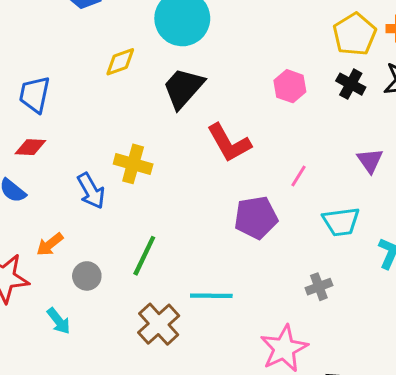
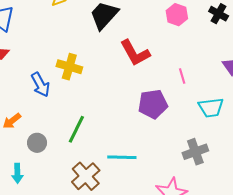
pink line: (298, 176) -> (182, 76), turned -49
gray cross: (319, 287) -> (195, 152), size x1.4
cyan arrow: (59, 321) -> (17, 173), turned 36

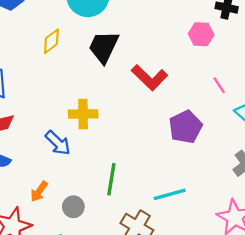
pink hexagon: (177, 15) -> (201, 34), moved
pink line: (182, 76) -> (219, 85), moved

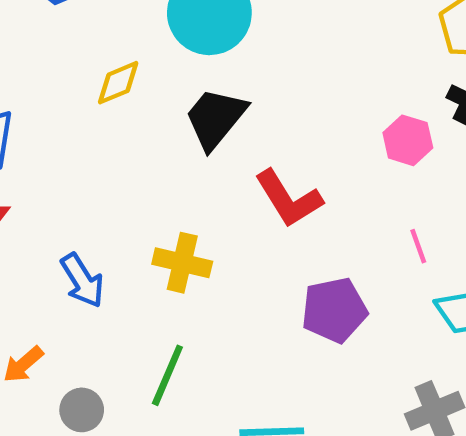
yellow cross: (83, 114) -> (182, 263), moved

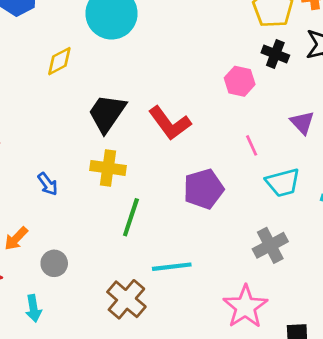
black trapezoid: (215, 118) -> (107, 113), moved
blue arrow: (82, 280) -> (48, 184), size x0.7
green line: (167, 375) -> (131, 217), moved

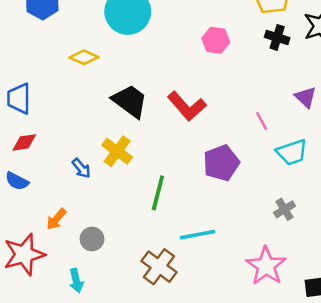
yellow diamond: (59, 61) -> (84, 57), turned 56
pink hexagon: (240, 81) -> (216, 40), moved
black trapezoid: (107, 113) -> (130, 101), turned 96
yellow cross: (108, 168) -> (117, 151), moved, turned 32
gray cross: (270, 245) -> (285, 209), size x0.7

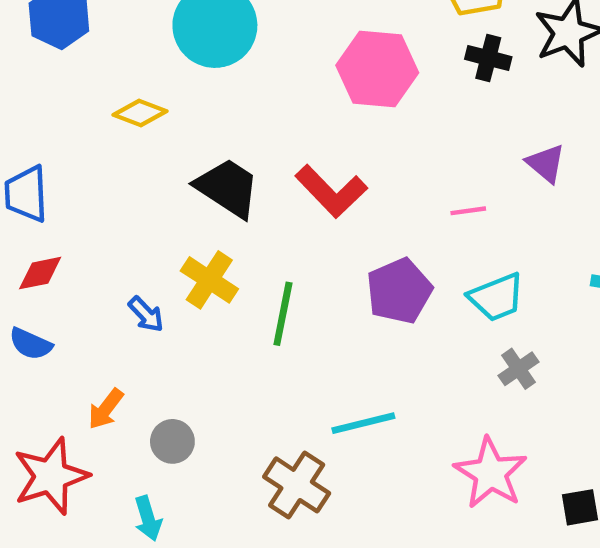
pink hexagon: (216, 40) -> (377, 69), size x1.6
pink line: (262, 121) -> (468, 211), turned -66
cyan trapezoid: (292, 152) -> (497, 297), moved
green line: (158, 193) -> (283, 314), moved

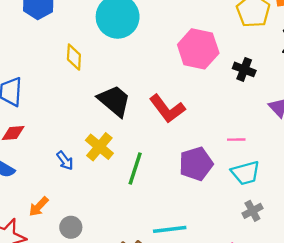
black cross: (488, 58) -> (244, 69), moved
yellow diamond: (140, 113) -> (74, 57), turned 65
pink line: (468, 211) -> (236, 140), moved

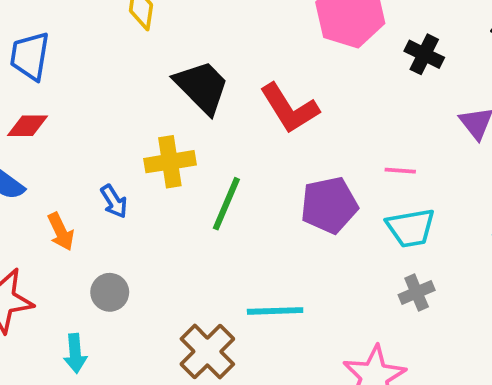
yellow cross: (99, 147) -> (170, 162), turned 36
blue arrow: (65, 161) -> (114, 201), moved
orange arrow: (39, 207) -> (61, 232), moved, turned -75

